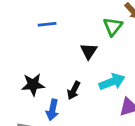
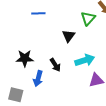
black arrow: (74, 90) -> (55, 65), turned -64

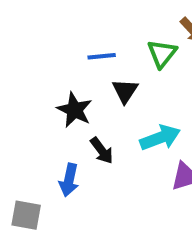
blue line: (38, 13) -> (102, 56), moved
black star: (25, 58) -> (74, 110), moved, turned 30

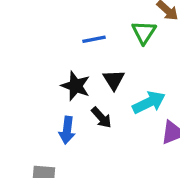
black triangle: (125, 91) -> (114, 80), moved
blue arrow: (69, 180) -> (67, 130), moved

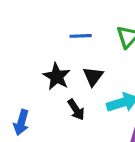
blue arrow: (67, 130) -> (21, 122), moved

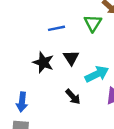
black arrow: (76, 110) -> (73, 97), moved

